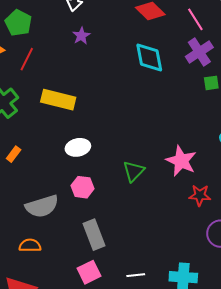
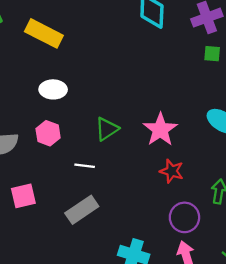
gray rectangle: (94, 235) -> (82, 210), moved, turned 64
pink square: (89, 272) -> (23, 196), moved
white line: (136, 275) -> (85, 166), moved

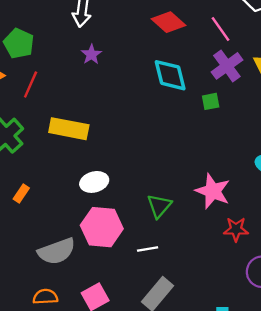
green square: (212, 54) -> (211, 101), moved
pink hexagon: (48, 133) -> (102, 227), size x1.6

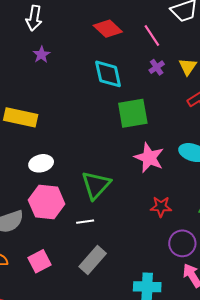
purple cross: (227, 66) -> (157, 67), size x0.6
green square: (211, 101) -> (133, 113), moved, size x2.0
pink star: (213, 191) -> (149, 158), moved
green triangle: (159, 206) -> (96, 185), size x1.4

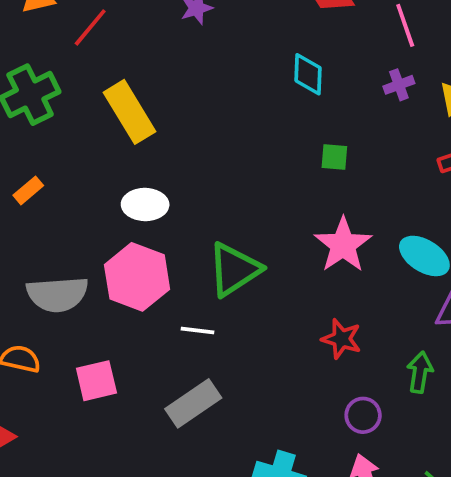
cyan diamond: (108, 74) -> (308, 74), size x0.7
green square: (133, 113) -> (334, 157), size x0.5
yellow rectangle: (21, 117) -> (129, 112), turned 32
purple circle: (182, 243) -> (363, 415), size x0.7

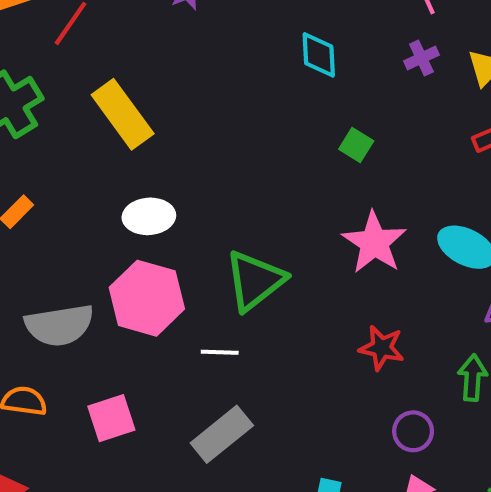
green square: (334, 157) -> (356, 145), turned 32

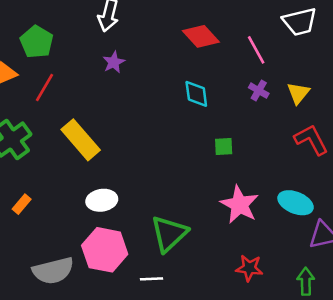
purple cross: (421, 58) -> (259, 91), turned -30
green square: (356, 145) -> (224, 147), turned -30

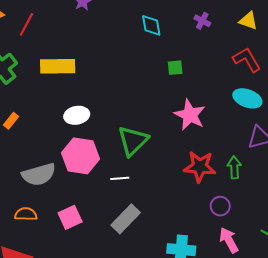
yellow triangle: (298, 93) -> (248, 21), moved, turned -48
yellow rectangle: (81, 140) -> (58, 66), turned -48
cyan ellipse: (296, 203) -> (247, 98), moved
red star: (249, 268) -> (200, 167), size x1.4
green arrow: (306, 281) -> (234, 167), moved

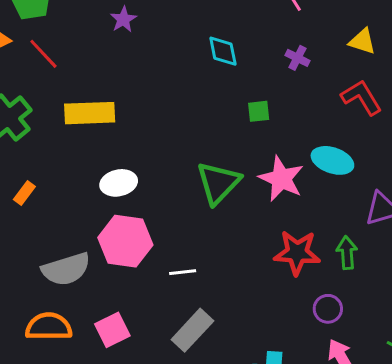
purple cross: (202, 21) -> (297, 58), moved
red line: (26, 24) -> (43, 54), turned -70
cyan ellipse: (247, 98) -> (332, 160), moved
green triangle: (133, 141) -> (218, 183), moved
orange semicircle: (26, 214) -> (49, 327), size x1.4

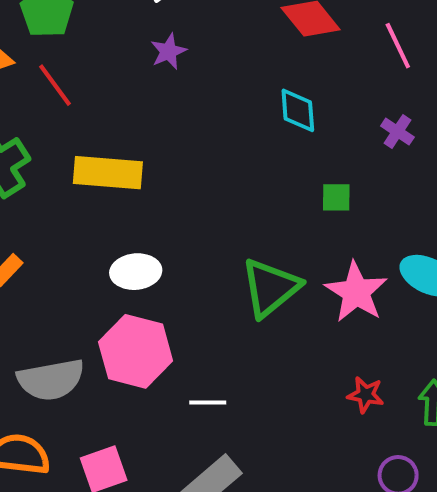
red star: (297, 253) -> (366, 395), size x0.6

